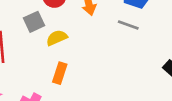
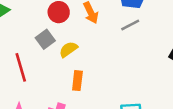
gray line: (128, 25) -> (130, 25), turned -36

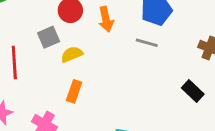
gray line: (130, 25) -> (147, 43), turned 30

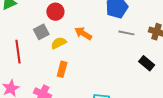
orange arrow: (106, 19) -> (83, 33), moved, turned 138
gray line: (147, 43) -> (126, 33), moved

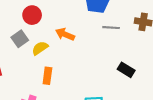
black rectangle: (147, 63) -> (126, 70), moved

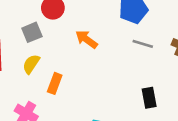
yellow semicircle: (40, 48) -> (31, 64), moved, turned -35
black rectangle: (126, 70) -> (149, 98), turned 35

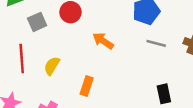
gray square: (32, 32) -> (37, 22), moved
orange rectangle: (55, 83) -> (87, 86), moved

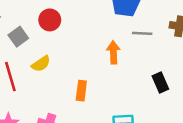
orange arrow: (103, 41) -> (113, 52), moved, turned 65
yellow semicircle: (52, 66) -> (41, 64), moved, turned -144

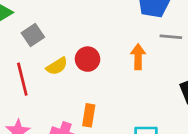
red circle: (50, 20) -> (88, 59), moved
orange rectangle: (81, 91) -> (89, 115), moved

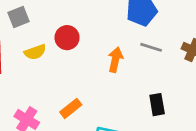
red circle: (88, 59) -> (67, 38), moved
orange rectangle: (89, 115) -> (71, 108), moved, turned 30

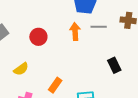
yellow semicircle: (35, 52) -> (21, 69), moved
orange arrow: (115, 60) -> (75, 32), moved

